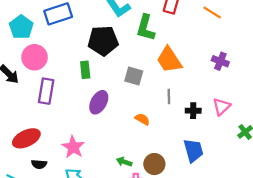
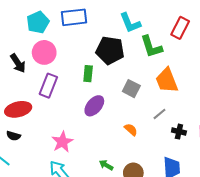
green L-shape: (146, 28) -> (151, 47), turned -45
gray line: (169, 96) -> (159, 114), turned 40
red ellipse: (26, 138) -> (18, 109), moved
black semicircle: (39, 164) -> (13, 136), moved

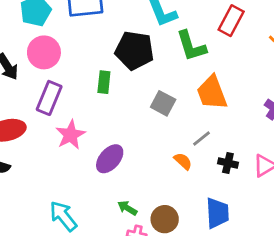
purple ellipse: (94, 106) -> (110, 159), moved
orange semicircle: (131, 130) -> (183, 161), moved
pink star: (62, 142) -> (70, 135), moved

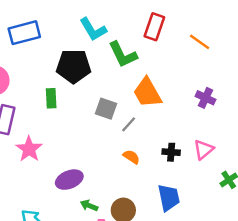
gray line: (201, 139) -> (129, 124), moved
purple ellipse: (110, 159) -> (69, 180), moved, turned 36

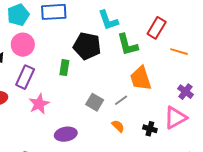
orange line: (200, 42) -> (179, 52), moved, turned -30
gray square: (106, 109) -> (95, 102), moved
pink triangle: (204, 149) -> (175, 118), moved, size x1.4

